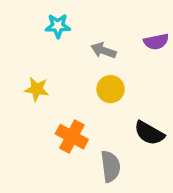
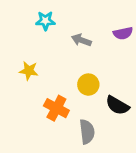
yellow circle: (111, 89) -> (88, 85), moved

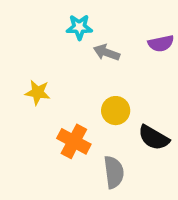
cyan star: (45, 21) -> (79, 27), moved

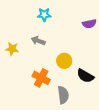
gray arrow: (107, 52) -> (38, 41), moved
yellow star: (38, 92) -> (12, 49), moved

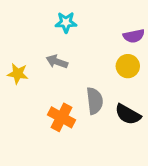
yellow circle: (64, 61) -> (128, 66), moved
gray semicircle: (63, 95) -> (95, 101), moved

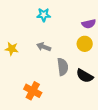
gray arrow: (57, 62) -> (44, 47), moved
orange cross: (61, 117) -> (33, 91), moved

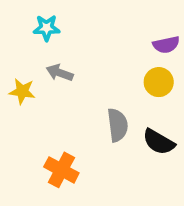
cyan star: (44, 15) -> (47, 28), moved
gray arrow: (44, 47) -> (60, 73), moved

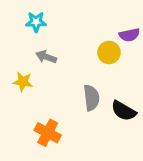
yellow circle: (159, 82) -> (109, 52), moved
yellow star: (22, 91) -> (23, 82), moved

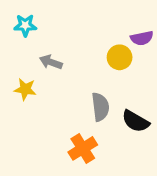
cyan star: (36, 22) -> (25, 25), moved
orange cross: (48, 133) -> (83, 148), moved, turned 30

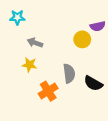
yellow star: (25, 89) -> (29, 65), moved
orange cross: (83, 148) -> (48, 91), moved

